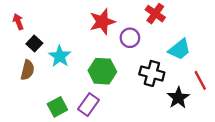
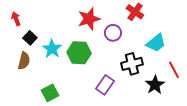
green hexagon: (102, 71) -> (79, 53), moved
black cross: (152, 73) -> (132, 64), turned -30
purple rectangle: (88, 105) -> (105, 85), moved

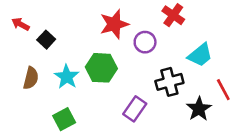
red arrow: (16, 19) -> (21, 24), turned -40
black square: (30, 38) -> (46, 40), moved
cyan star: (52, 49) -> (67, 77), moved

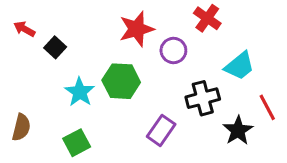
brown semicircle: (31, 78) -> (21, 127), moved

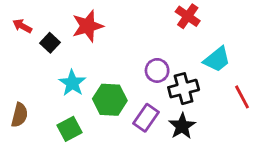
red star: (137, 29) -> (88, 26), moved
purple circle: (173, 50) -> (157, 70), moved
green hexagon: (121, 81) -> (110, 100), moved
black star: (238, 130) -> (182, 126), moved

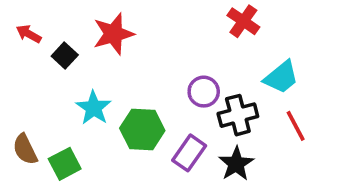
red line: (242, 97) -> (296, 126), moved
brown semicircle: (19, 115) -> (25, 149), turned 140
green square: (70, 129) -> (65, 164), moved

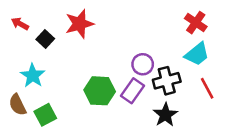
red cross: (243, 21) -> (196, 23), moved
cyan star: (94, 108) -> (33, 76), moved
purple rectangle: (189, 153) -> (133, 91), moved

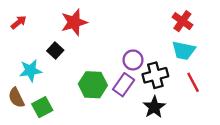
red arrow: (20, 24) -> (19, 22), turned 112
black square: (45, 39) -> (55, 51), moved
cyan trapezoid: (197, 54) -> (184, 51), turned 50
cyan star: (33, 76) -> (30, 71), turned 30

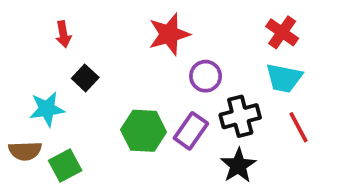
red arrow: (19, 22) -> (63, 34), moved, turned 119
red star: (74, 22) -> (169, 34), moved
purple circle: (133, 60) -> (206, 76), moved
brown semicircle: (16, 98) -> (25, 151), turned -66

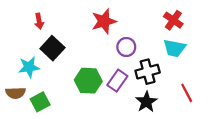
black square: (85, 78) -> (52, 48), size x1.5
red line: (299, 127) -> (187, 93), moved

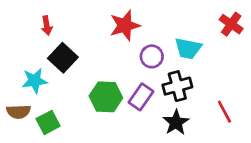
red cross: (173, 20) -> (231, 24), moved
cyan trapezoid: (174, 48) -> (188, 48), moved

